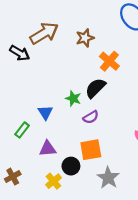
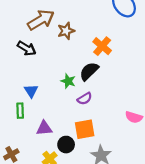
brown star: (85, 38) -> (66, 31), moved
black arrow: (20, 53) -> (27, 48), moved
blue triangle: (45, 112) -> (31, 91), moved
green rectangle: (22, 130) -> (20, 111), turned -40

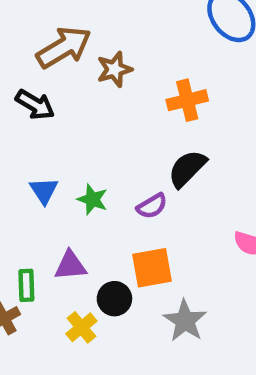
orange cross: (102, 46) -> (187, 100), turned 36
black semicircle: (89, 71) -> (187, 169), moved
green star: (68, 81) -> (92, 199), moved
green rectangle: (20, 111) -> (26, 285), moved

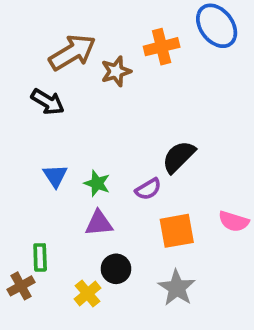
orange cross: (187, 100) -> (162, 47), moved
purple triangle: (70, 266) -> (99, 223), moved
orange square: (152, 268) -> (177, 231), moved

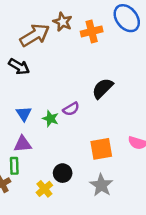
brown star: (116, 71) -> (63, 22), moved, turned -30
black semicircle: (179, 157) -> (103, 88), moved
purple semicircle: (148, 189) -> (71, 109), moved
purple triangle: (99, 223) -> (23, 144), moved

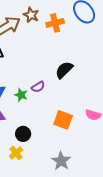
orange square: (101, 149) -> (63, 120), turned 30
black circle: (63, 173) -> (23, 134), moved
gray star: (101, 185) -> (61, 161), moved

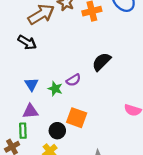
orange square: (63, 120) -> (77, 118), moved

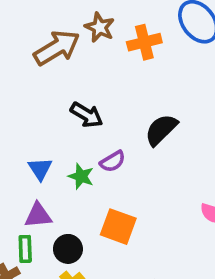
black arrow: (27, 42) -> (87, 115), moved
black circle: (57, 131) -> (68, 249), moved

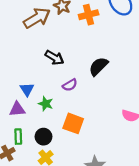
green star: (81, 176) -> (46, 104), moved
purple triangle: (38, 215) -> (17, 109), moved

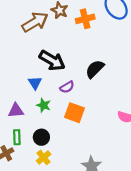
black arrow: (54, 58) -> (52, 60), size x1.4
blue triangle: (27, 89) -> (35, 83), moved
orange square: (73, 123) -> (74, 113), moved

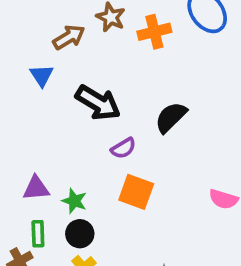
brown arrow: (35, 22) -> (69, 37), size x0.7
blue triangle: (35, 83) -> (42, 75), moved
green star: (44, 105) -> (74, 201), moved

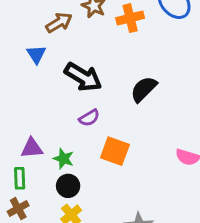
purple semicircle: (123, 148) -> (89, 118), moved
green rectangle: (38, 234) -> (20, 178), moved

